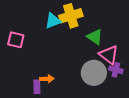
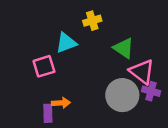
yellow cross: (71, 16) -> (92, 21), size x0.6
cyan triangle: (53, 21) -> (66, 43), moved
pink square: (16, 40) -> (44, 66), moved, turned -30

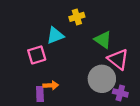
purple cross: (151, 91) -> (120, 93), moved

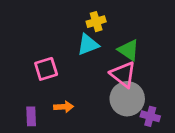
cyan triangle: (55, 35) -> (88, 45), moved
pink triangle: (118, 59) -> (123, 74), moved
purple rectangle: (40, 94) -> (31, 116), moved

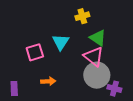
yellow cross: (96, 22) -> (82, 16), moved
cyan triangle: (88, 45) -> (61, 42), moved, turned -36
purple rectangle: (31, 116) -> (14, 89), moved

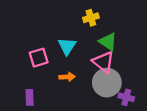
orange arrow: (48, 81) -> (67, 77), moved
purple rectangle: (14, 89) -> (30, 97), moved

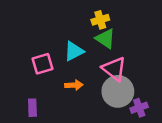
green triangle: (108, 42) -> (105, 39), moved
cyan triangle: (67, 46) -> (74, 51), turned 30
purple cross: (126, 97) -> (139, 108), turned -35

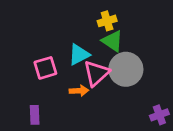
pink triangle: (114, 69) -> (96, 73), moved, turned 40
gray circle: (118, 91) -> (126, 69), moved
purple cross: (139, 108) -> (159, 115), moved

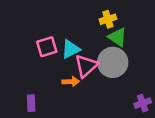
yellow cross: (107, 21) -> (108, 19), moved
green triangle: (112, 41) -> (117, 37), moved
pink square: (45, 68) -> (47, 47), moved

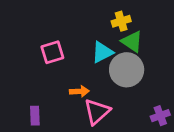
cyan triangle: (71, 49) -> (102, 52), moved
pink triangle: (86, 66) -> (97, 112), moved

